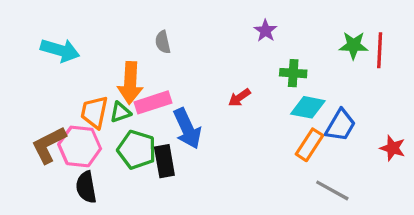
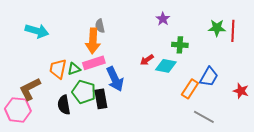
orange arrow: (130, 83) -> (93, 41), moved
cyan diamond: (308, 107) -> (166, 66), moved
pink hexagon: (80, 146) -> (18, 110), moved
black semicircle: (86, 187) -> (64, 105), moved

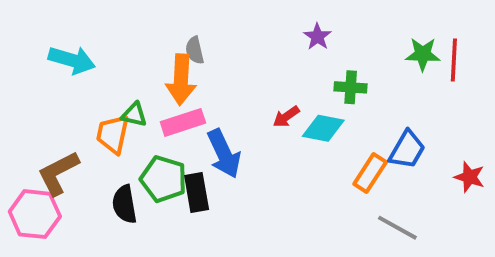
green triangle: (74, 69) -> (134, 115), moved, turned 32

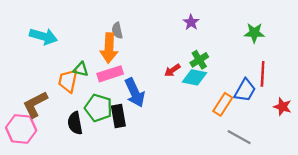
red line: (454, 60) -> (263, 74), moved
green cross: (351, 87) -> (199, 60), moved, turned -36

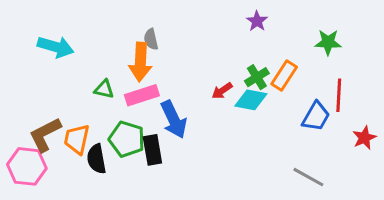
purple star: (191, 22) -> (257, 21), moved
orange trapezoid: (68, 81) -> (77, 139), moved
orange rectangle: (223, 104) -> (284, 76), moved
red star: (282, 107) -> (364, 138), turned 30

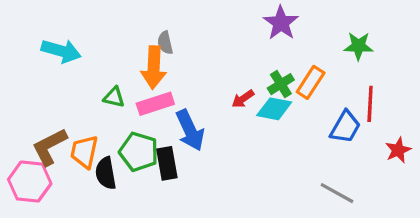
purple star: (257, 21) -> (281, 23), size x1.5

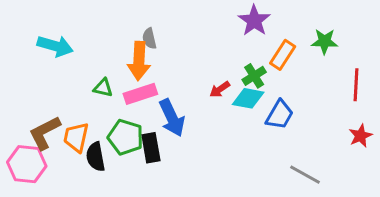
orange rectangle: (311, 82) -> (283, 55), moved
red line: (370, 104) -> (356, 85), moved
blue trapezoid: (345, 127) -> (280, 115), moved

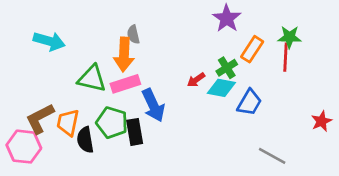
red line: (356, 85) -> (285, 57), moved
green triangle: (103, 88) -> (92, 78), size x1.6

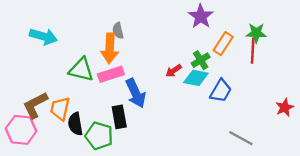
green pentagon: (112, 123) -> (99, 136), moved

